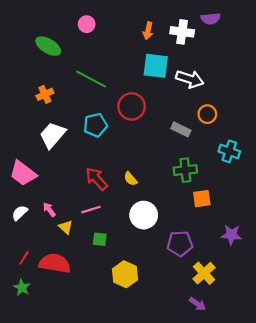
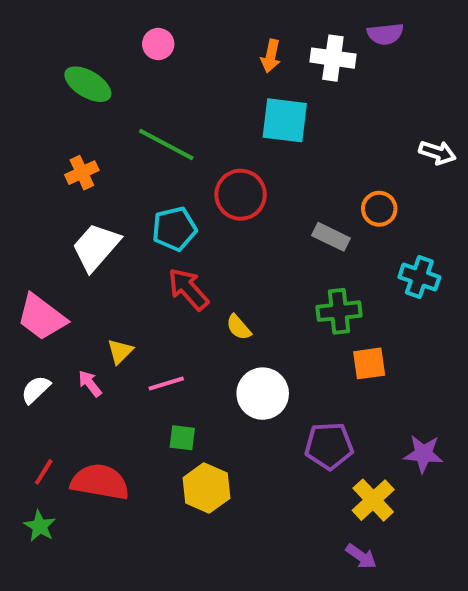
white arrow: (190, 79) -> (437, 152), moved, size x0.7
red arrow: (96, 179) -> (188, 289), moved
yellow triangle: (66, 227) -> (120, 351), moved, turned 32
purple star: (231, 235) -> (423, 454), moved
yellow hexagon: (125, 274) -> (206, 488), moved

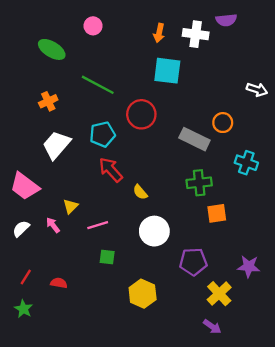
gray rectangle: (331, 237) -> (194, 139), size x1.4
red semicircle: (100, 482) -> (59, 283), size x0.5
yellow hexagon: (206, 488) -> (143, 294), moved

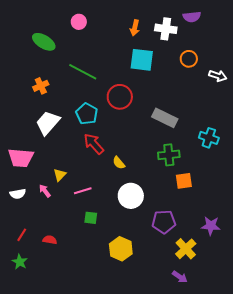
orange circle: (223, 123) -> (189, 59), moved
cyan pentagon: (102, 134) -> (87, 114), turned -30
pink trapezoid: (25, 186) -> (21, 158), turned -32
white semicircle: (21, 229) -> (18, 194), turned -147

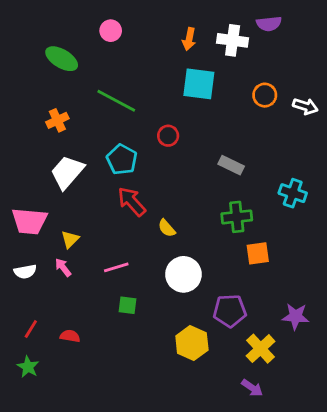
orange circle: (189, 59) -> (265, 95), moved
red circle: (120, 97) -> (168, 136), size x0.6
gray rectangle: (165, 118) -> (231, 165), size x0.7
yellow triangle: (60, 175) -> (70, 239), moved
yellow hexagon: (121, 249) -> (192, 343), moved

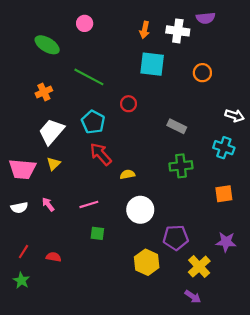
white arrow: (305, 106) -> (235, 116), moved
yellow semicircle: (167, 228) -> (127, 174), turned 120
yellow triangle: (70, 239) -> (54, 164), moved
orange square: (258, 253) -> (224, 194), moved

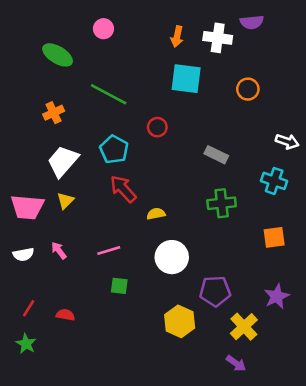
purple star: (226, 242) -> (277, 296), turned -30

